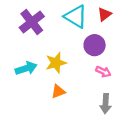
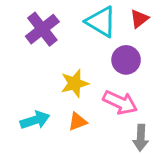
cyan arrow: (26, 68) -> (35, 120), moved
pink arrow: (103, 72) -> (120, 103), moved, size x1.6

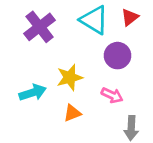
pink arrow: (120, 103) -> (112, 95), size x0.7
cyan arrow: (35, 120) -> (33, 93), moved

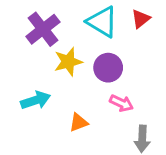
purple circle: (118, 56) -> (108, 68), moved
yellow star: (70, 77) -> (68, 62), moved

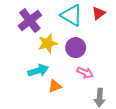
cyan arrow: (36, 100) -> (38, 70), moved

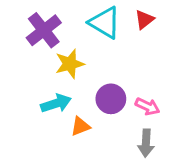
purple circle: (76, 48) -> (111, 99), moved
pink arrow: (85, 73) -> (147, 106), moved

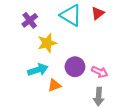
purple cross: (44, 30) -> (30, 20), size x0.7

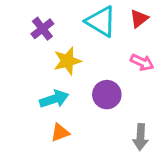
pink arrow: (100, 72) -> (142, 62), moved
orange triangle: (54, 85) -> (60, 133), moved

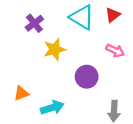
cyan arrow: (54, 99) -> (52, 108), moved
orange triangle: (60, 133) -> (21, 93), moved

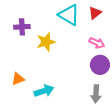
purple cross: (34, 23) -> (22, 27), moved, turned 35
purple circle: (87, 77) -> (100, 65), moved

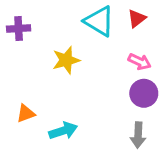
purple cross: (22, 27) -> (19, 28), moved

